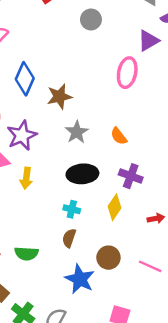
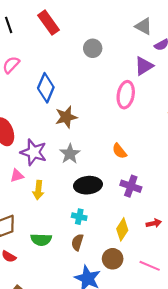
blue diamond: (25, 79) -> (46, 88), moved
gray star: (77, 132) -> (70, 154), moved
purple star: (22, 135) -> (34, 152), turned -30
yellow diamond: (114, 207) -> (122, 229), moved
green semicircle: (26, 253) -> (41, 240), moved

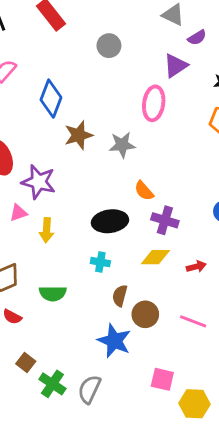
orange semicircle: (119, 151) -> (144, 191), moved
gray star: (70, 154) -> (122, 145), moved, turned 30
yellow diamond: (122, 229) -> (155, 257), moved, turned 60
brown semicircle: (77, 242) -> (120, 296), moved

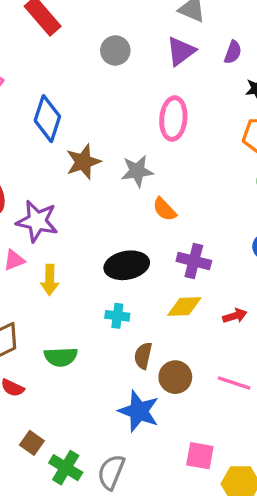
purple semicircle: (197, 38) -> (233, 52), moved, turned -36
purple triangle: (175, 66) -> (181, 51), moved
orange semicircle: (144, 191) -> (165, 209), moved

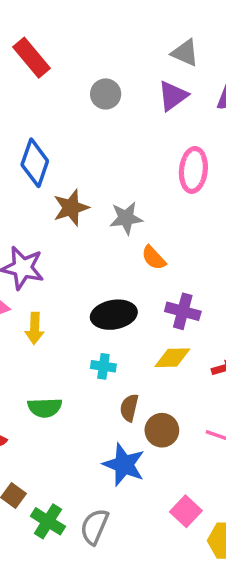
pink ellipse: (173, 119) -> (193, 170), moved
pink square: (200, 456) -> (186, 511), turned 32

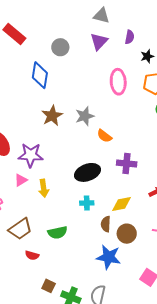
blue diamond: (35, 163) -> (40, 75), moved
yellow diamond: (172, 358) -> (121, 204), moved

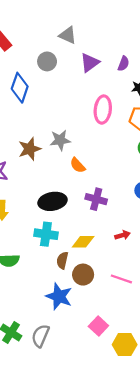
gray triangle: (101, 16) -> (68, 35), moved
brown star: (52, 116) -> (30, 149), moved
cyan cross: (87, 203) -> (46, 234), size x1.5

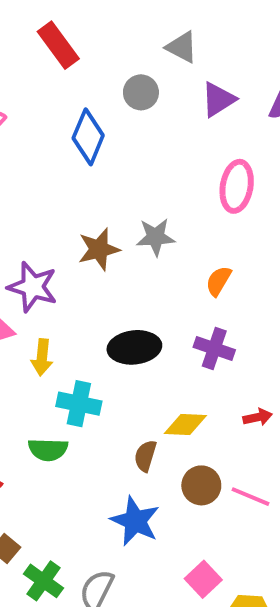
orange semicircle: (78, 165) -> (219, 281), moved, turned 70
cyan cross: (46, 234) -> (79, 404), moved
brown circle: (83, 275) -> (201, 485), moved

